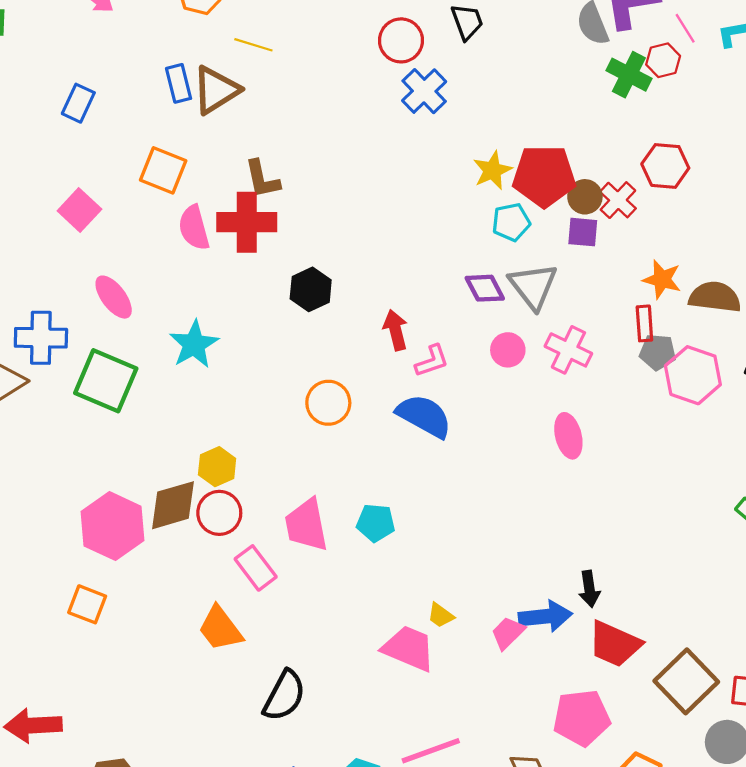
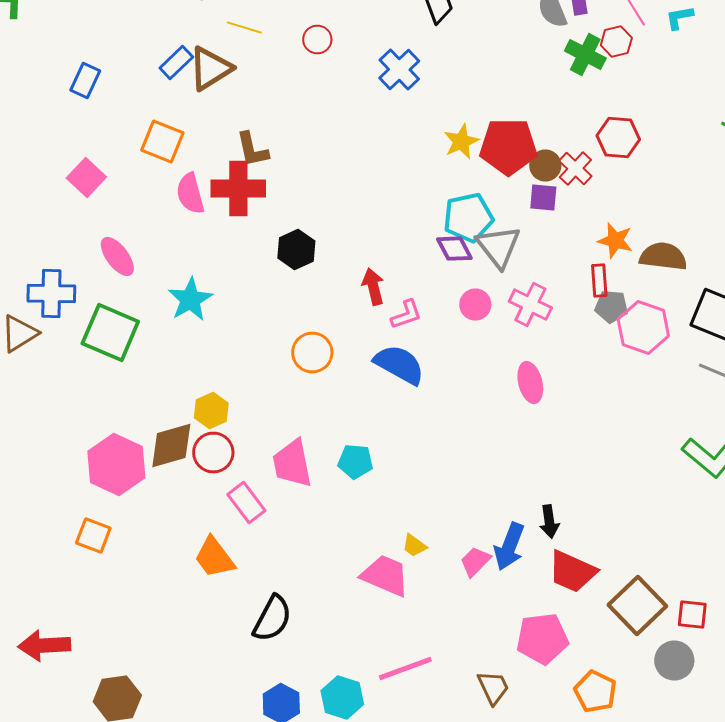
red circle: (401, 40) -> (317, 40), moved, size x0.7
blue rectangle: (179, 83) -> (176, 62), turned 60
cyan pentagon: (511, 222) -> (468, 218), moved, size x1.4
blue arrow: (545, 616) -> (509, 546), turned 117

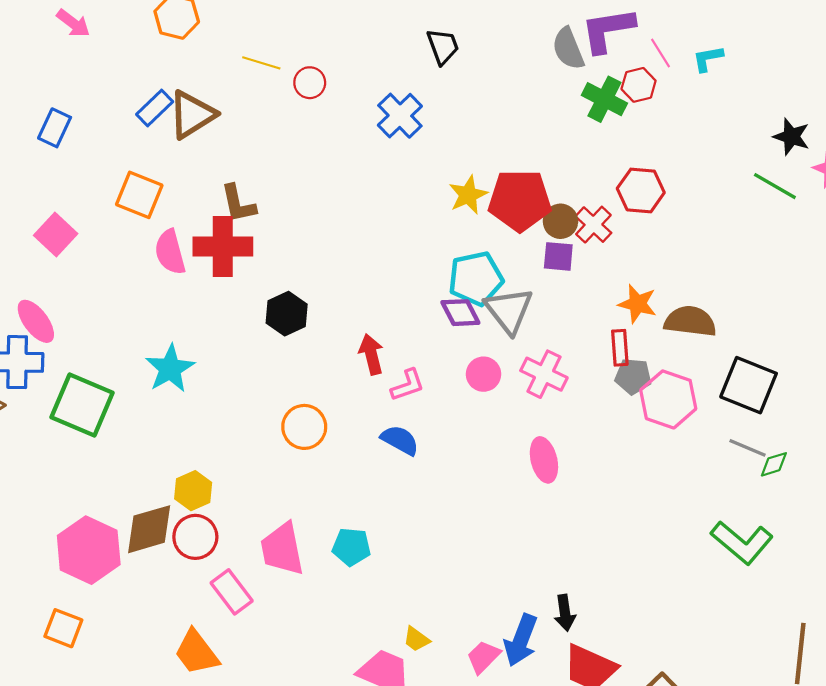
yellow line: (244, 28) -> (261, 63), moved
pink ellipse: (117, 256) -> (36, 321), moved
blue semicircle: (399, 364) -> (400, 440), size x0.7

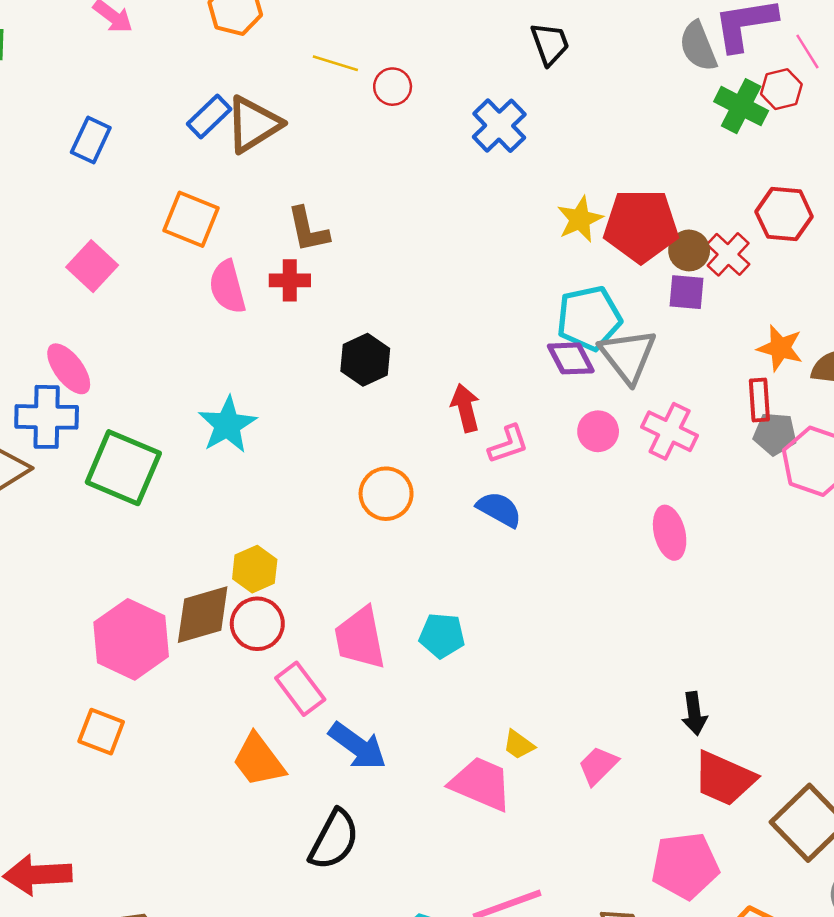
red cross: (223, 247) -> (290, 280), size x0.6
blue arrow: (521, 640) -> (357, 746), moved, turned -75

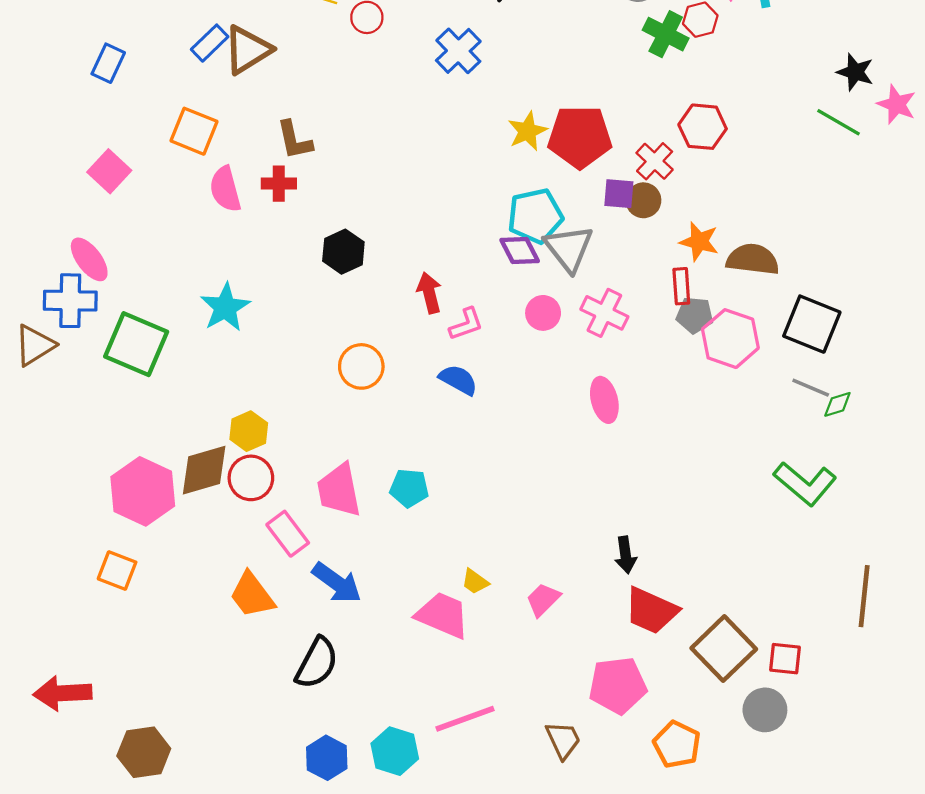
brown circle: (689, 250) -> (643, 200), moved

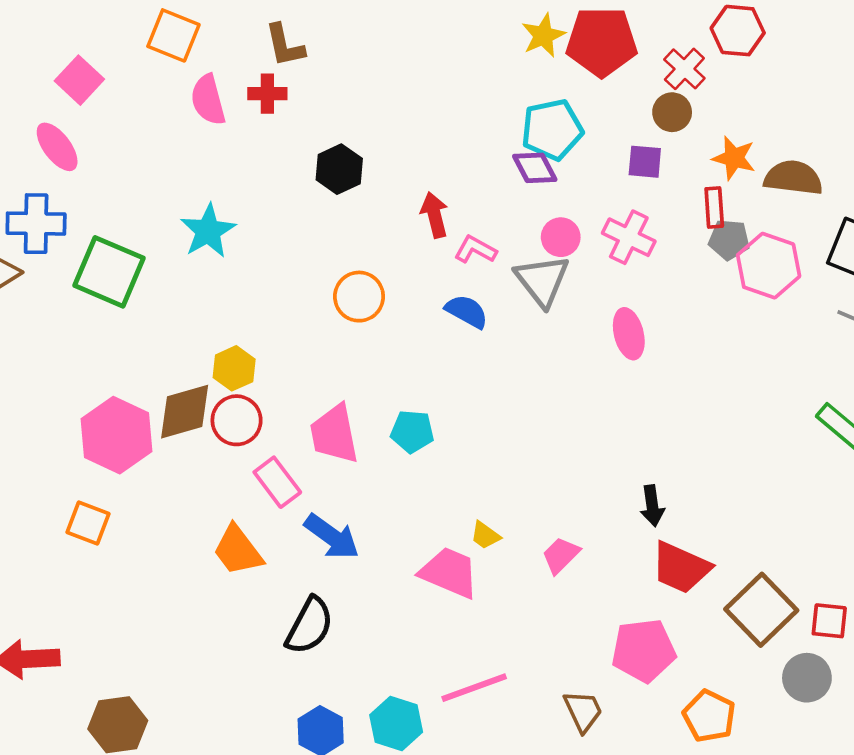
purple square: (619, 194) -> (645, 162), moved
gray triangle: (569, 248) -> (542, 281), moved
pink ellipse: (89, 259) -> (57, 147), moved
pink L-shape: (466, 324) -> (475, 250), turned -132

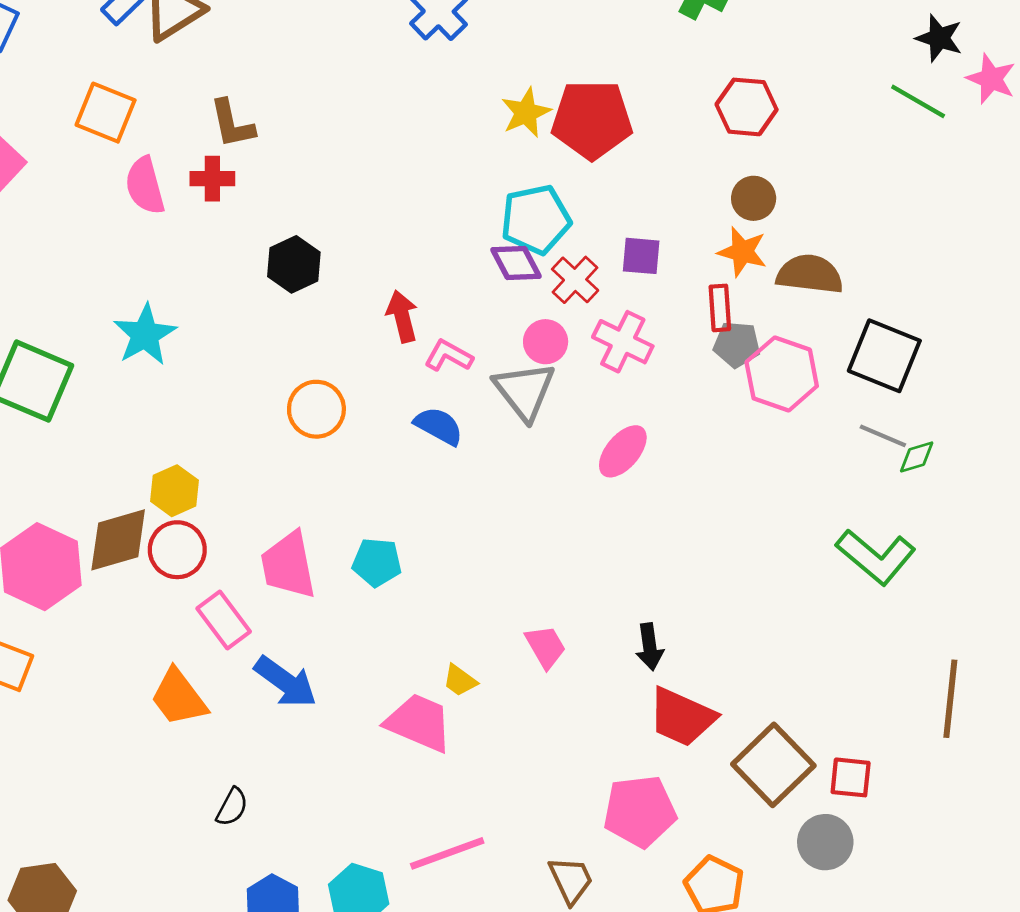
red cross: (684, 69) -> (575, 280), moved
brown circle: (672, 112) -> (754, 198), moved
pink ellipse: (629, 334) -> (623, 451), turned 54
pink trapezoid: (561, 555) -> (546, 647), moved, turned 105
black semicircle: (310, 626) -> (232, 807), moved, size x0.6

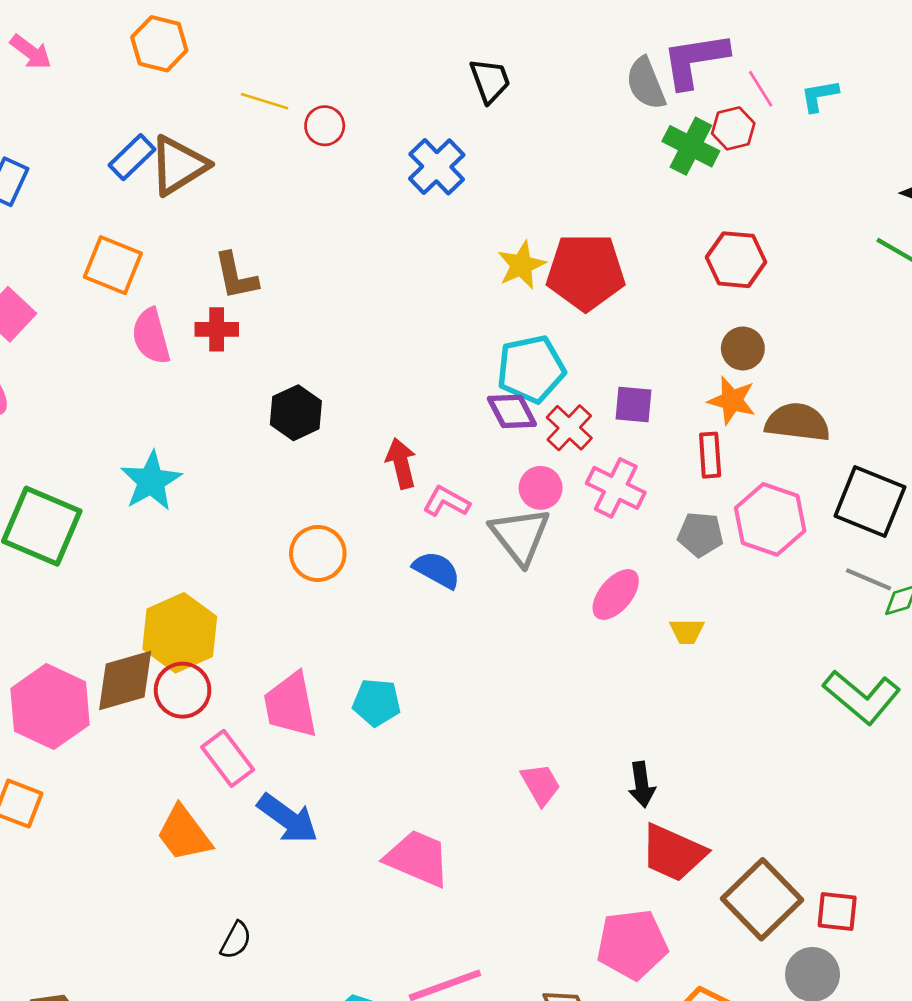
gray pentagon: (737, 344) -> (700, 534), moved
yellow hexagon: (174, 491) -> (180, 633), size x1.6
yellow trapezoid: (460, 680) -> (687, 631), moved, turned -36

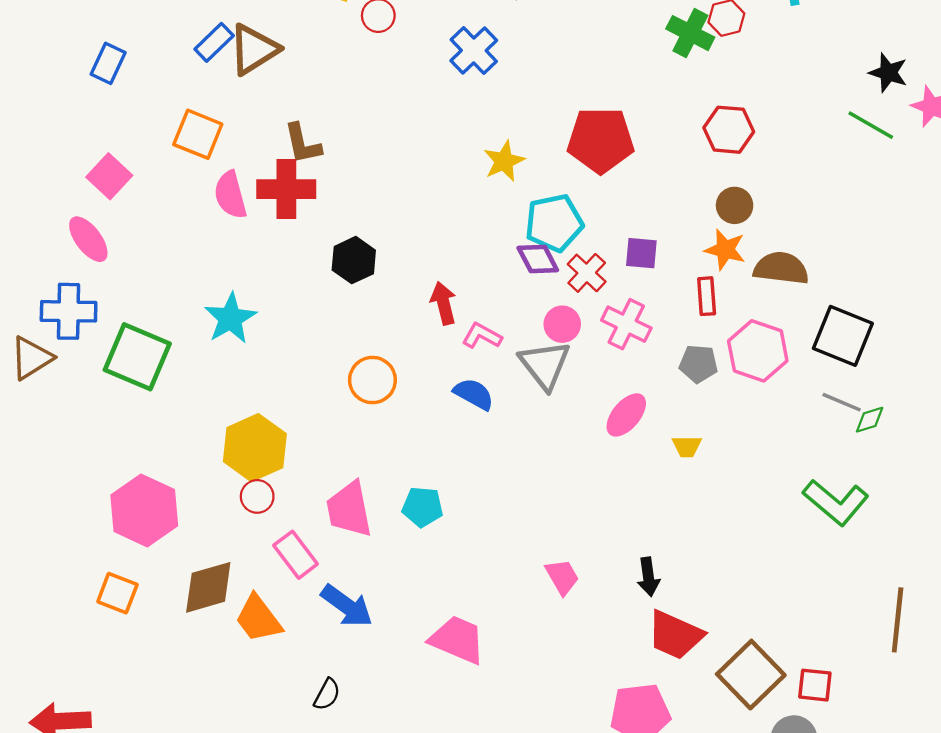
yellow star: (521, 265) -> (504, 161), moved
red cross: (217, 329) -> (286, 189), size x1.6
brown diamond: (125, 681) -> (208, 587), moved
red circle: (183, 690) -> (257, 496), size x0.7
black semicircle: (236, 940) -> (327, 694), moved

